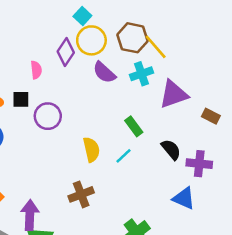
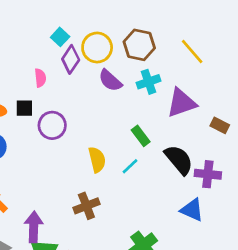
cyan square: (82, 16) -> (60, 37), moved
yellow line: (156, 47) -> (192, 51), moved
black semicircle: (171, 150) -> (179, 160), size x1.4

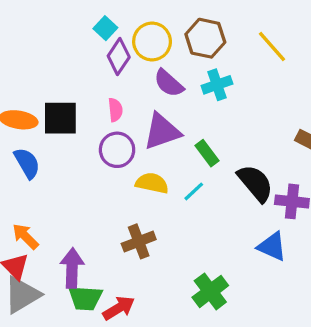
pink semicircle: (40, 78) -> (115, 110), moved
purple triangle: (181, 103) -> (162, 131), moved
black square: (24, 108) -> (60, 118), size x1.6
purple circle: (52, 125) -> (117, 150), moved
yellow semicircle: (97, 160) -> (152, 183), turned -65

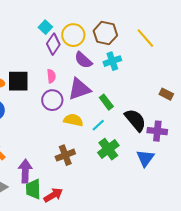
blue triangle: (272, 246) -> (145, 158), turned 42
green cross: (210, 291) -> (108, 149), moved
green trapezoid: (85, 298) -> (33, 189), turned 85

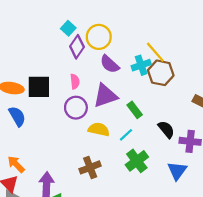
brown hexagon: (105, 33) -> (161, 73), moved
yellow line: (145, 38) -> (155, 52), moved
black semicircle: (135, 120) -> (166, 129), size x0.7

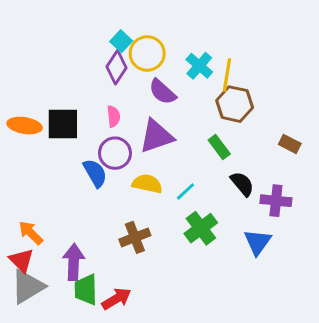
cyan square: (68, 28) -> (121, 41), moved
yellow line: (155, 52) -> (227, 75), turned 50
cyan cross: (141, 65) -> (199, 66), moved, turned -30
green rectangle: (135, 110) -> (219, 147), moved
blue semicircle: (17, 116) -> (95, 173), moved

